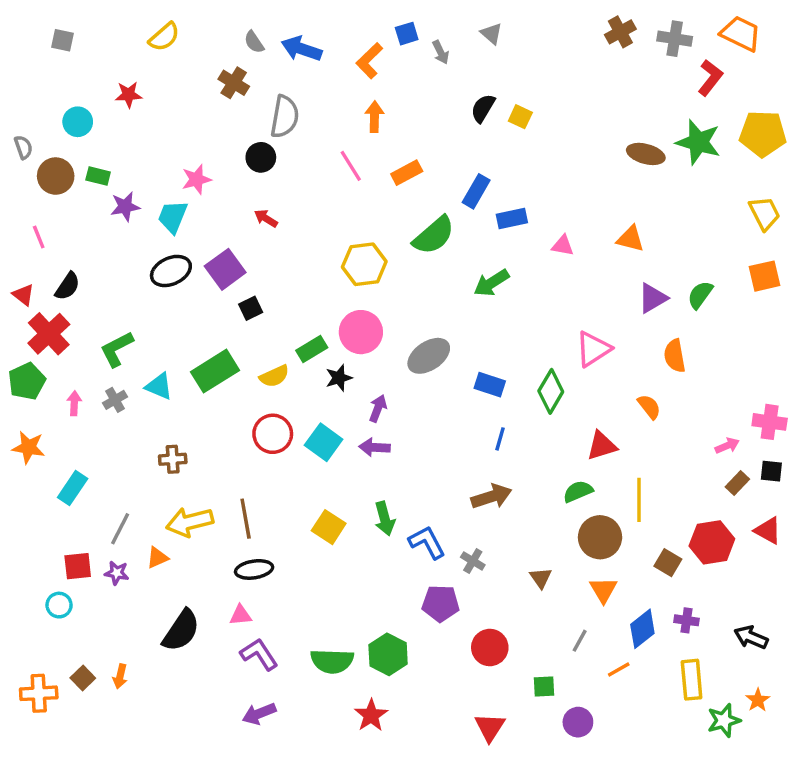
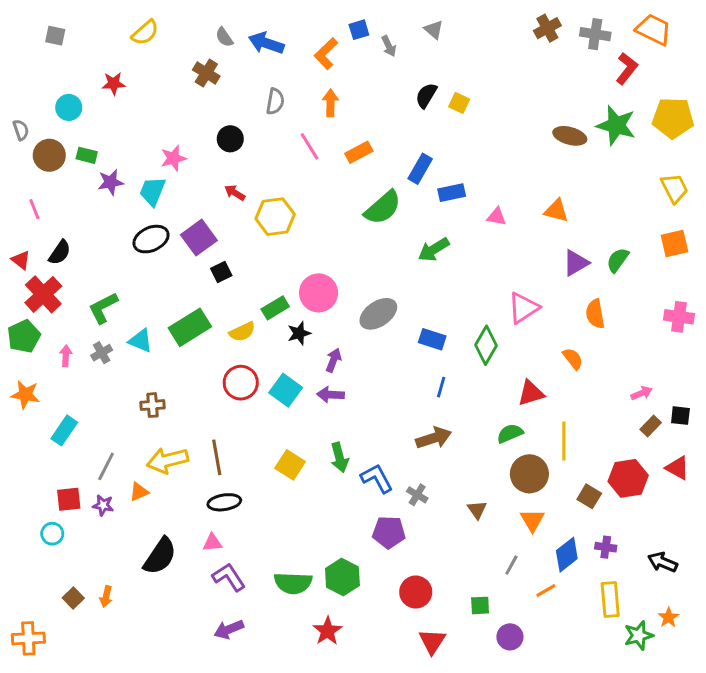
gray semicircle: (285, 117) -> (275, 101), moved, size x0.7
yellow hexagon: (364, 264) -> (275, 217), moved
pink cross: (770, 422) -> (679, 317), moved
red circle: (490, 647) -> (416, 592), moved
orange cross: (39, 693) -> (28, 638), moved

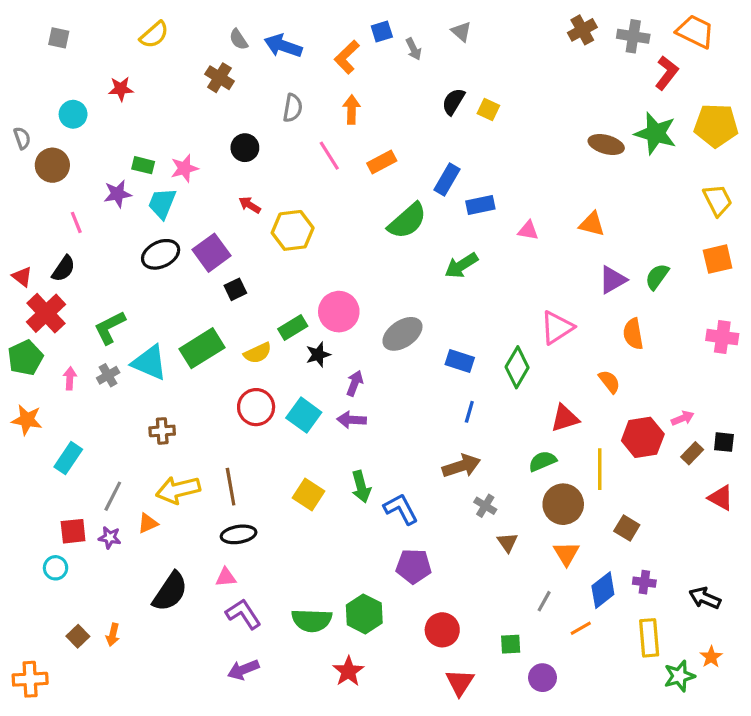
green rectangle: (87, 155) -> (143, 165), moved
pink line: (34, 209) -> (76, 222), moved
cyan triangle: (141, 341) -> (149, 363), size x1.4
red hexagon: (628, 478) -> (643, 437), moved
gray cross: (417, 495) -> (485, 506), moved

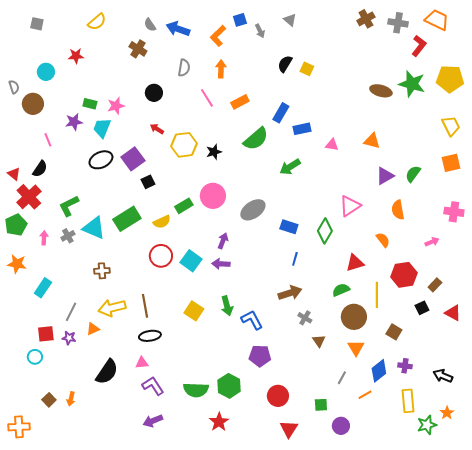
black star: (318, 355) -> (214, 152), moved
pink arrow: (683, 418) -> (432, 242), moved
black square: (724, 442) -> (422, 308), moved, turned -32

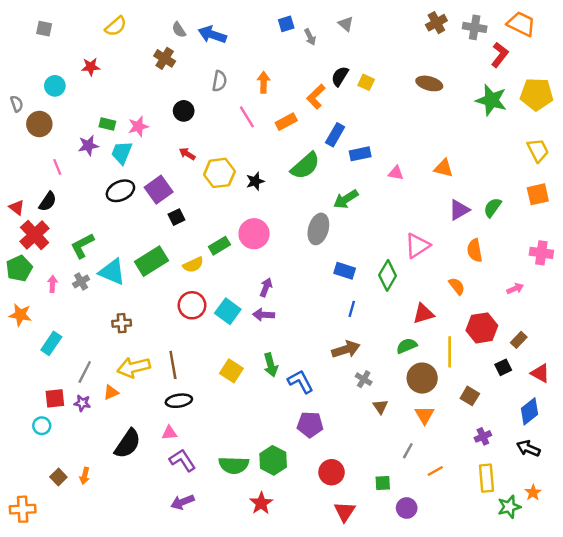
orange L-shape: (218, 36) -> (316, 97), moved
brown ellipse: (381, 91) -> (429, 83), moved
gray ellipse: (253, 210) -> (318, 229), moved, turned -40
purple cross: (405, 366) -> (483, 436), turned -32
blue diamond: (379, 371) -> (529, 411), moved

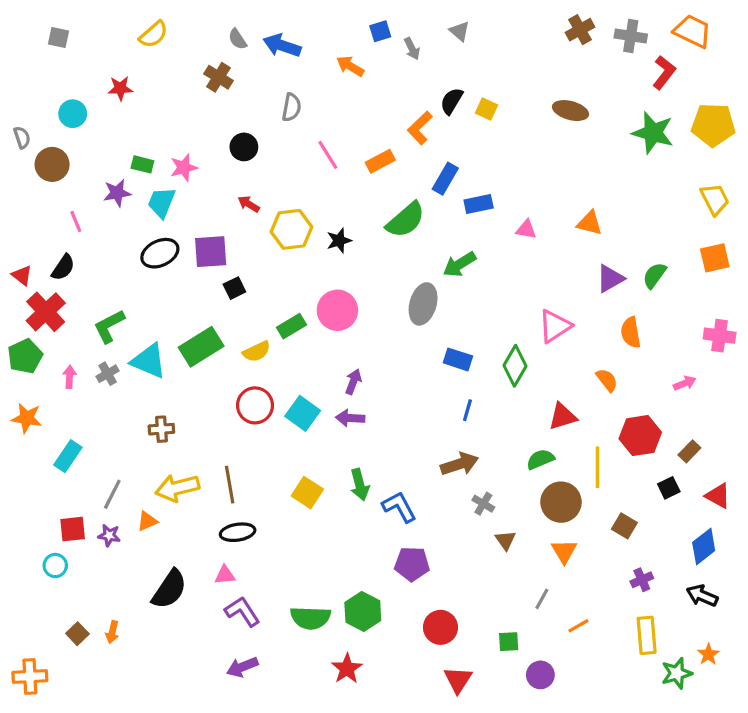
orange arrow: (264, 82) -> (350, 66), moved, turned -60
purple square: (159, 190) -> (211, 252), turned 32

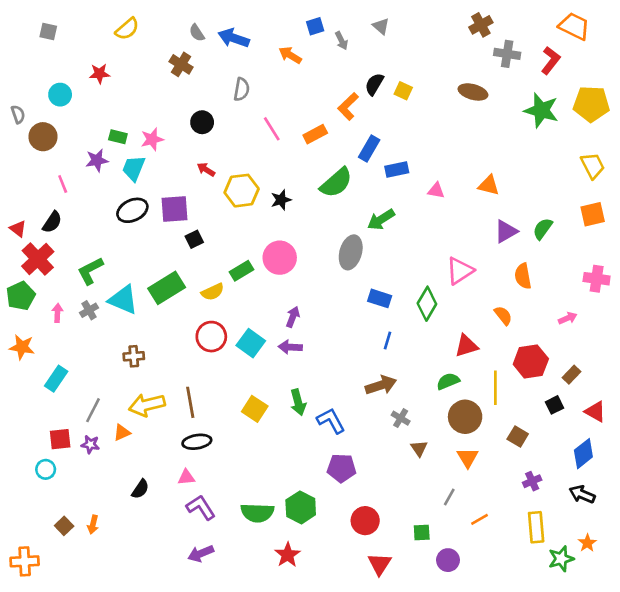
gray cross: (631, 36) -> (507, 54), moved
black semicircle: (169, 589) -> (140, 489), size x0.6

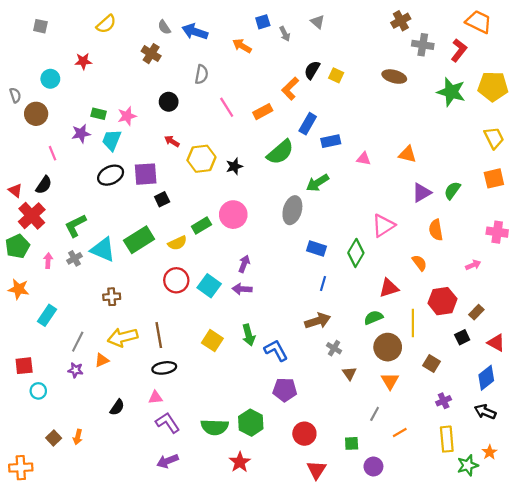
red square: (60, 439) -> (24, 366), moved

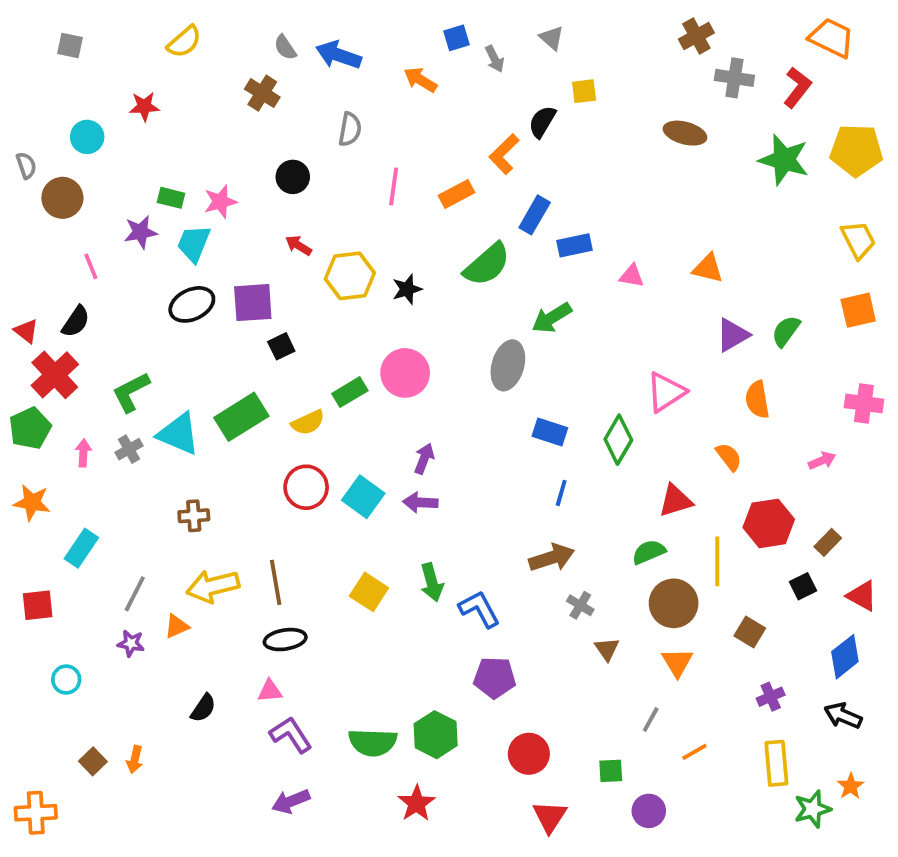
yellow square: (336, 75) -> (584, 91), moved, turned -32
pink line: (227, 107) -> (394, 186), turned 40
red square: (24, 366) -> (38, 605), moved

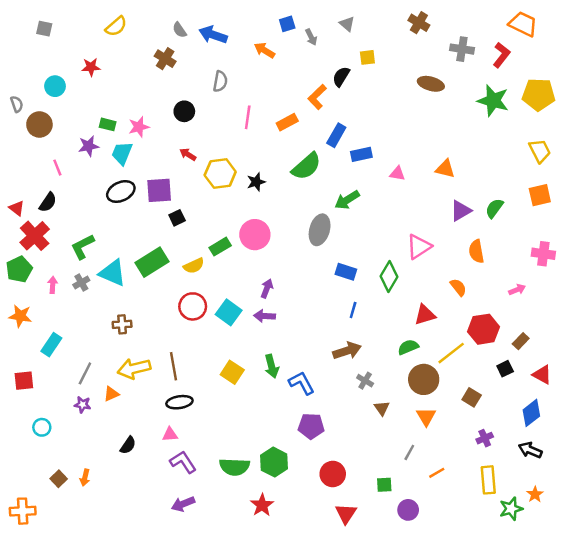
brown cross: (696, 36) -> (419, 23), moved, turned -30
yellow line: (717, 561) -> (451, 353), turned 52

